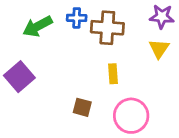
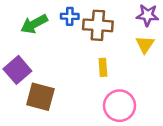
brown square: (82, 107) -> (40, 97), moved, size x1.6

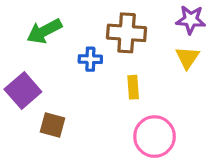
blue cross: (70, 16) -> (90, 59), moved
brown square: (40, 97) -> (52, 125), size x0.7

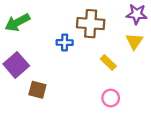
green arrow: (44, 31) -> (17, 22), moved
yellow rectangle: (133, 87) -> (108, 63), moved, turned -42
pink circle: (155, 137) -> (111, 98), size x0.6

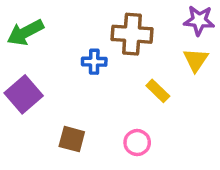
brown square: (37, 90) -> (72, 139), moved
pink circle: (111, 98) -> (137, 143), moved

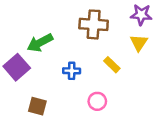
green arrow: (25, 32) -> (40, 43), moved
blue cross: (94, 62) -> (72, 71), moved
brown square: (72, 139) -> (37, 106), moved

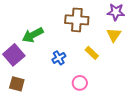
blue cross: (72, 71) -> (59, 58), turned -32
brown square: (37, 106) -> (17, 84), moved

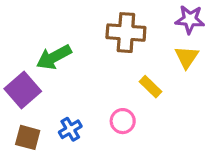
blue cross: (59, 58) -> (70, 129), moved
pink circle: (80, 83) -> (123, 121), moved

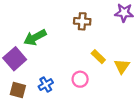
brown cross: (126, 33) -> (82, 21), size x0.7
yellow triangle: (187, 57) -> (122, 66), moved

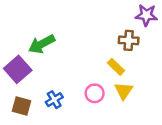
brown cross: (82, 21) -> (129, 40), moved
yellow triangle: (122, 66) -> (124, 91), moved

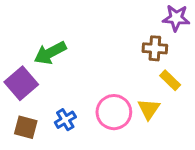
yellow rectangle: (116, 67) -> (170, 80), moved
pink circle: (95, 93) -> (114, 112), size x1.5

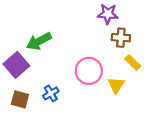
purple star: (176, 18) -> (108, 14), moved
pink circle: (114, 112) -> (89, 71), moved

